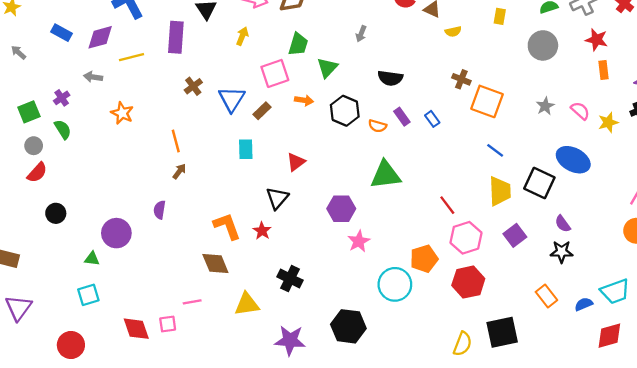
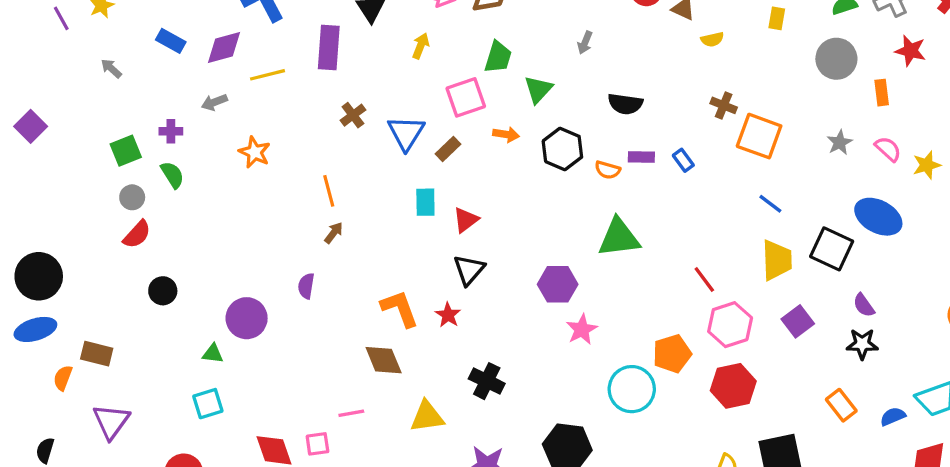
orange rectangle: (604, 70) -> (882, 93), moved
gray arrow: (93, 77) -> (214, 102), turned -30
purple cross: (62, 98) -> (171, 131), turned 35
purple rectangle: (402, 117) -> (641, 157), turned -54
red triangle: (296, 162) -> (466, 220), moved

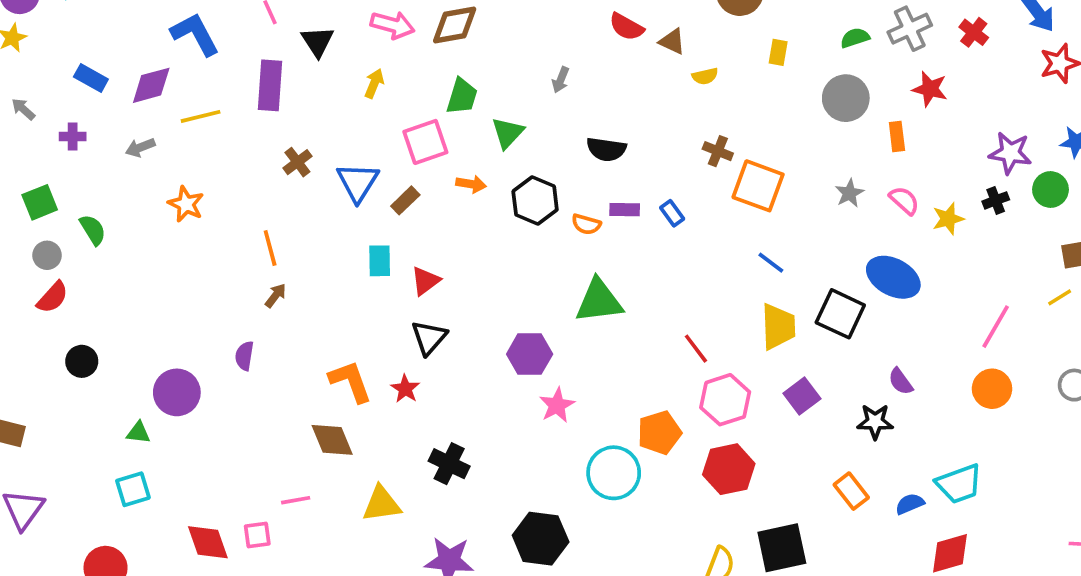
purple cross: (171, 131) -> (73, 136), moved
purple semicircle: (864, 305) -> (901, 381), moved

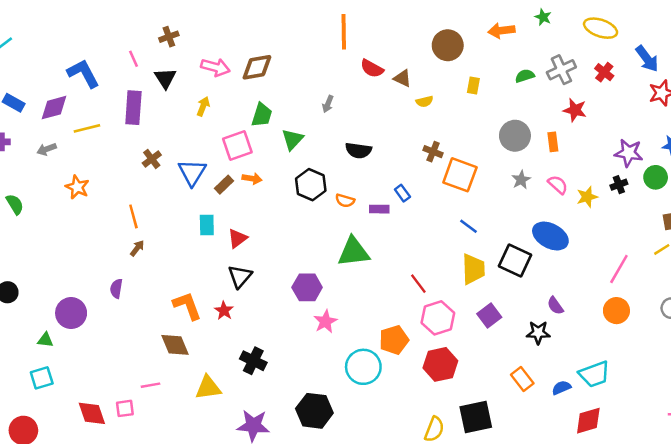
gray circle: (846, 98) -> (515, 136), moved
orange arrow: (471, 184) -> (252, 179), moved
purple rectangle: (625, 210) -> (379, 209), moved

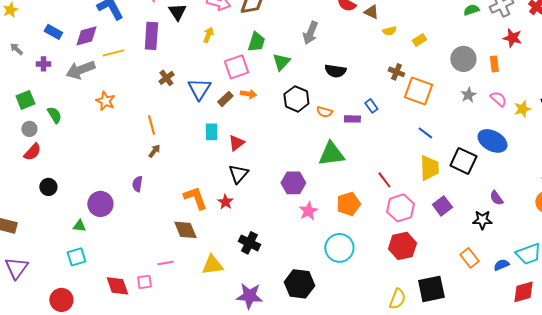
yellow rectangle: (473, 86) -> (419, 40), moved, turned 48
gray arrow: (328, 104) -> (310, 33), size x1.6
gray arrow: (47, 149) -> (80, 70), size x1.8
orange pentagon: (394, 340) -> (348, 204), moved

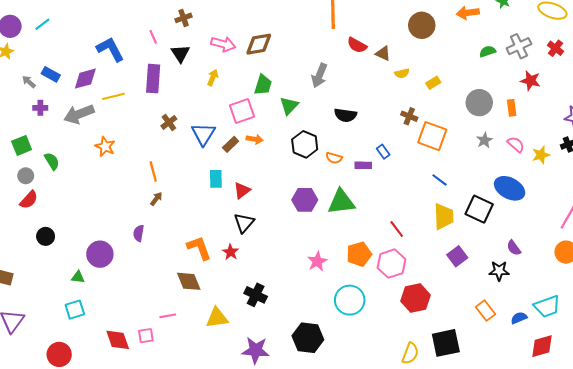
gray arrow: (16, 49) -> (29, 82), moved
purple hexagon: (293, 183) -> (305, 200), moved
pink hexagon: (400, 208) -> (391, 264), moved

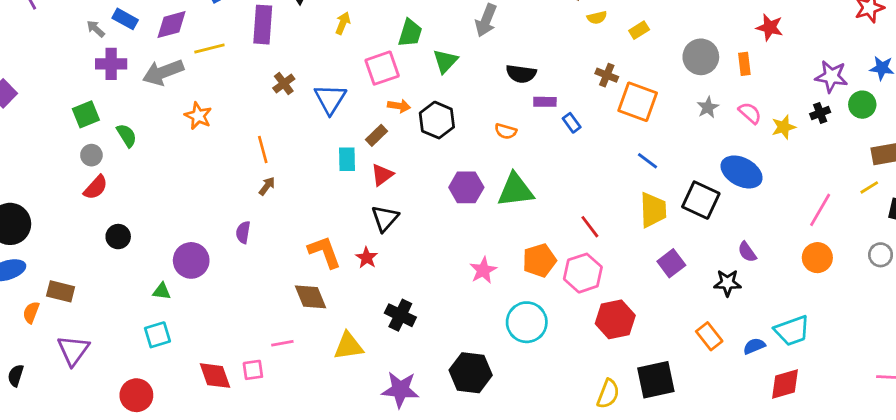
purple cross: (40, 108) -> (111, 64), size x1.5
brown rectangle: (231, 144) -> (376, 135), moved
black hexagon: (305, 144) -> (437, 120), moved
purple rectangle: (363, 165) -> (545, 102), moved

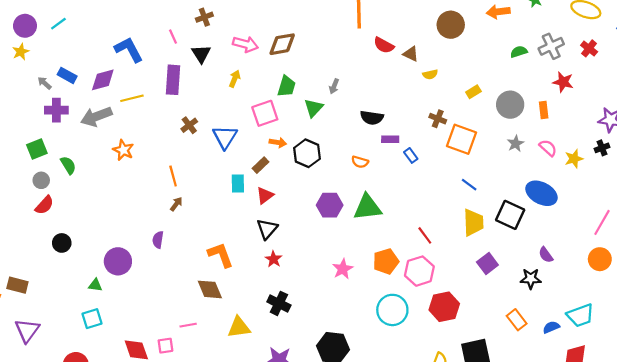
gray arrow: (486, 20) -> (334, 86), moved, size x0.6
yellow rectangle: (639, 30) -> (473, 92), moved
red star: (367, 258) -> (274, 259), moved
cyan circle: (527, 322) -> (392, 310), moved

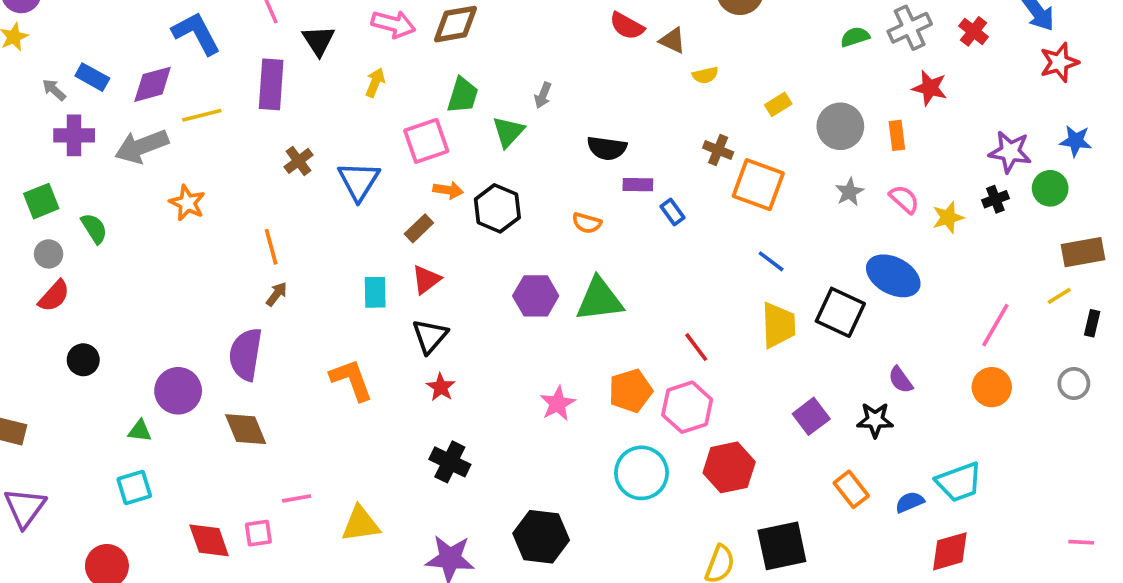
cyan rectangle: (238, 184) -> (375, 292), moved
purple semicircle: (158, 240) -> (246, 354), size x1.8
purple square: (487, 263) -> (811, 416), moved
brown diamond: (210, 289) -> (246, 429), moved
yellow triangle: (239, 327) -> (361, 524), moved

